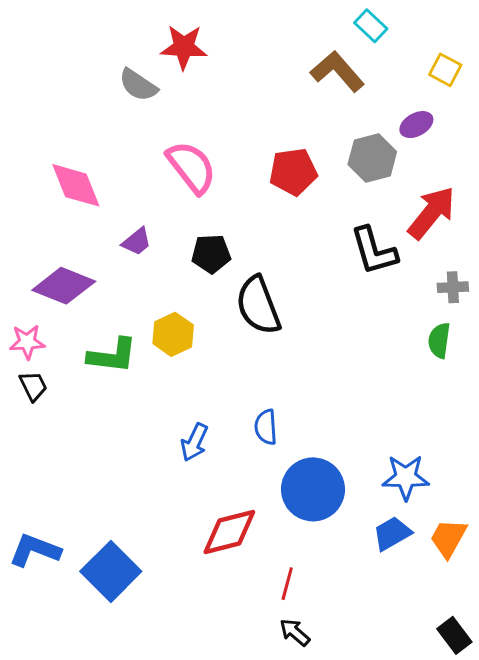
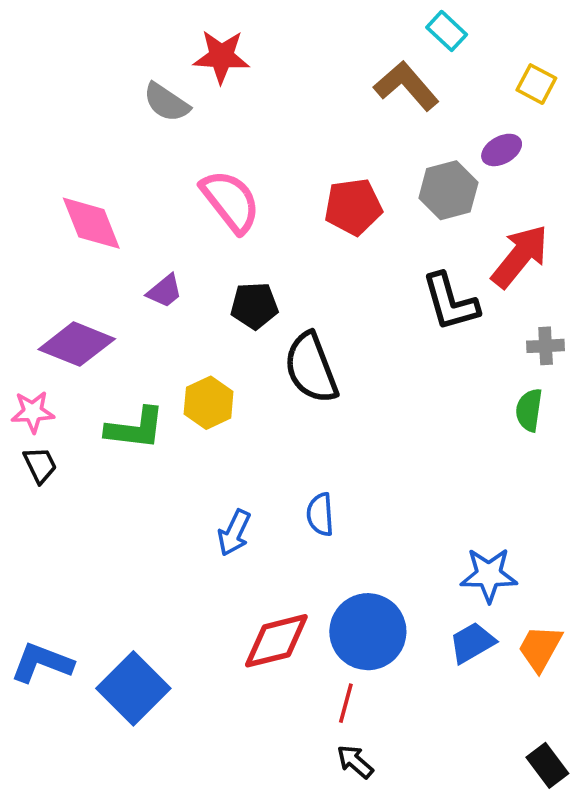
blue circle: (313, 489) -> (368, 632), moved

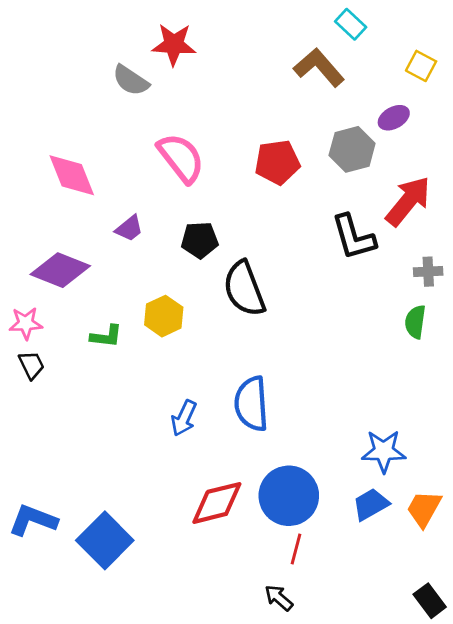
green L-shape: (135, 428) -> (106, 336), size x0.7
blue semicircle: (320, 514) -> (251, 404), size x1.6
red line: (346, 703) -> (296, 549), moved

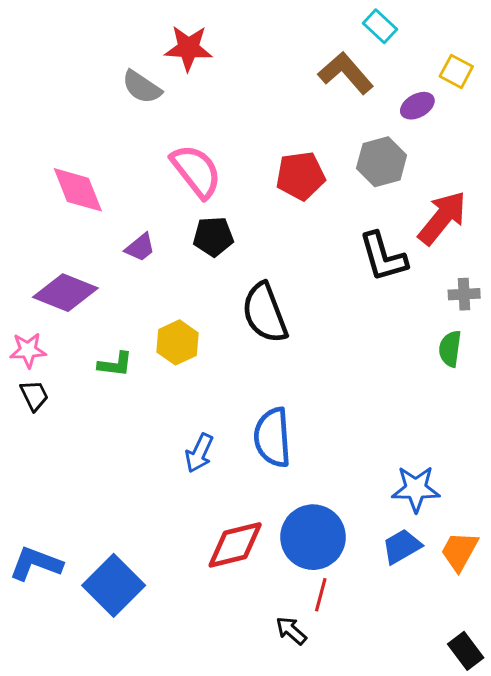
purple ellipse: (394, 118) -> (417, 106), moved
black pentagon: (200, 240) -> (213, 237), moved
black arrow: (279, 598) -> (291, 631), moved

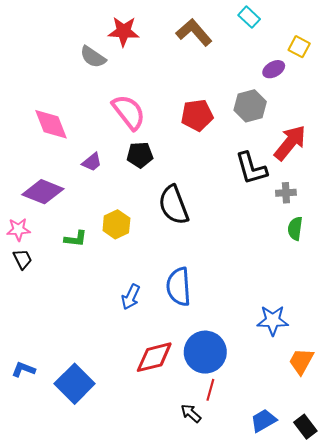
brown L-shape: (346, 73) -> (194, 32), moved
gray cross: (464, 294) -> (286, 193), moved
blue trapezoid: (402, 546) -> (263, 420), moved
blue L-shape: (36, 564) -> (23, 369), size x0.7

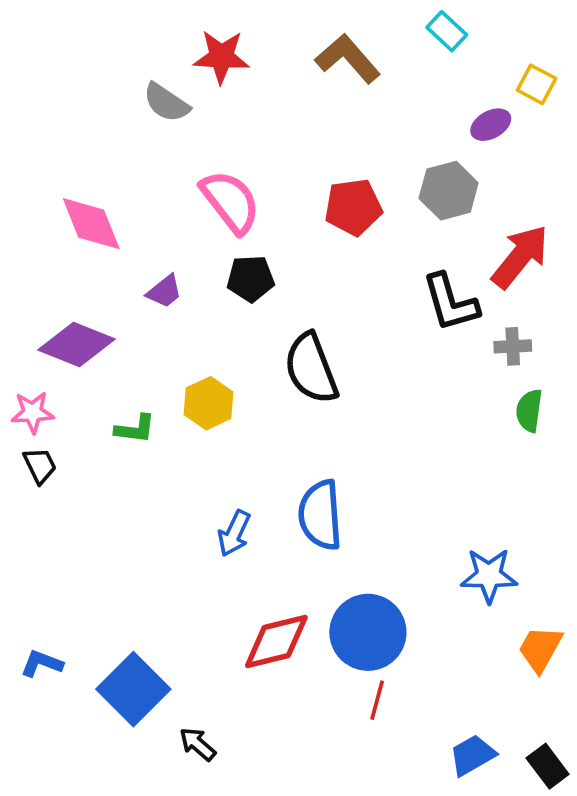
black arrow: (191, 413) -> (197, 744), moved

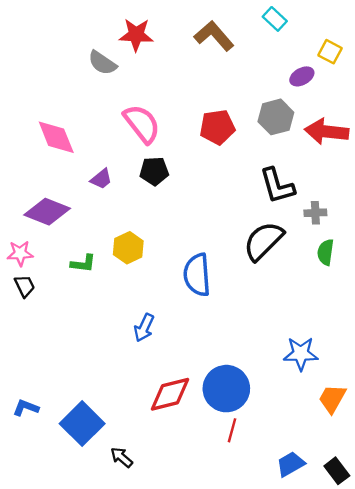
red arrow: (520, 257) -> (327, 132), moved, turned -123
black semicircle: (311, 368) -> (264, 241), moved, turned 66
blue semicircle: (320, 515) -> (197, 275), moved

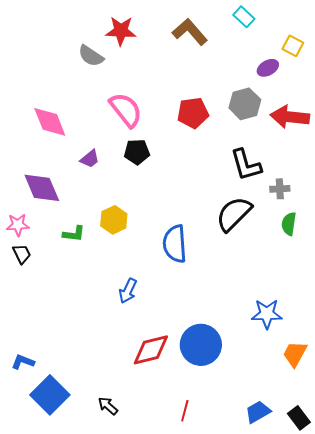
purple diamond: (47, 212) -> (42, 188), turned 45
blue square: (82, 424) -> (50, 395), moved
red line: (232, 430) -> (185, 411), moved

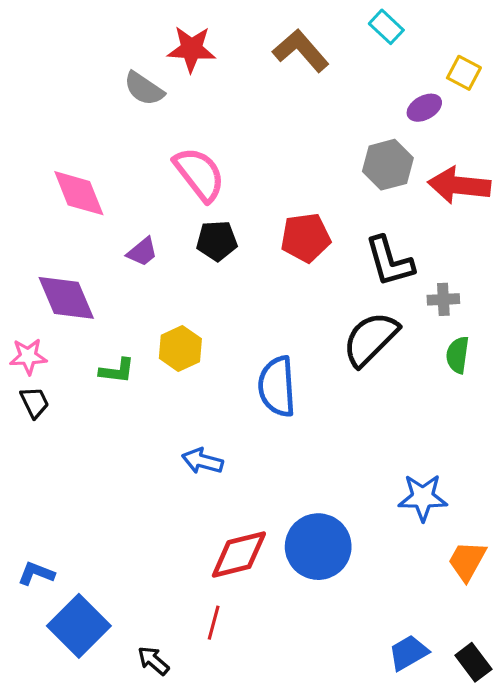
red pentagon: (193, 113) -> (305, 238), moved
blue arrow: (128, 291) -> (203, 461), turned 80
black arrow: (108, 406) -> (153, 661), moved
red line: (185, 411) -> (214, 623), moved

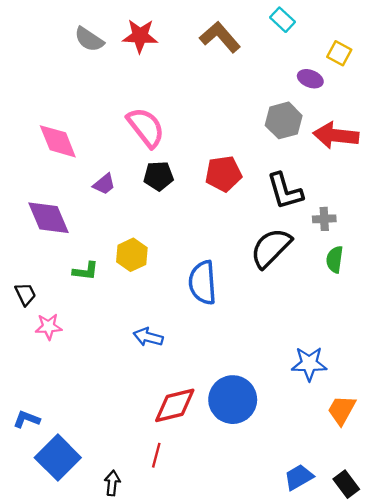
gray semicircle: (144, 89) -> (89, 39), moved
purple ellipse: (424, 108) -> (310, 79), turned 50
pink star: (28, 356) -> (49, 327), moved
black arrow: (153, 661) -> (112, 483), turned 55

